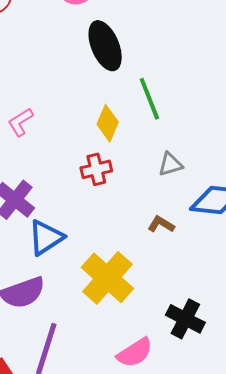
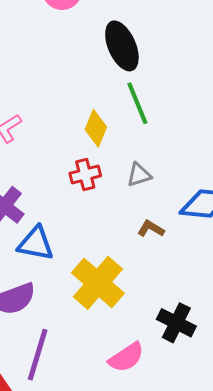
black ellipse: (105, 46) -> (122, 46), moved
gray triangle: (170, 164) -> (139, 175), moved
blue triangle: (46, 238) -> (36, 243), turned 45

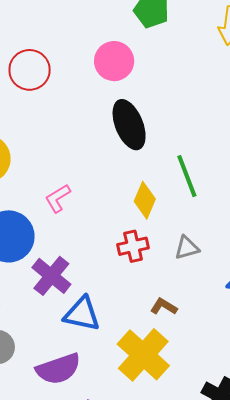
black ellipse: (122, 46) -> (129, 125), moved
brown L-shape: (151, 229) -> (164, 307), moved

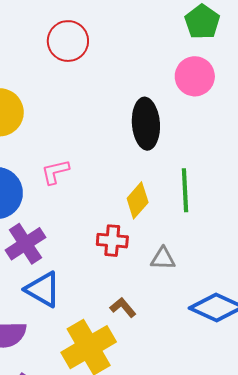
pink circle: (114, 61) -> (195, 76), moved

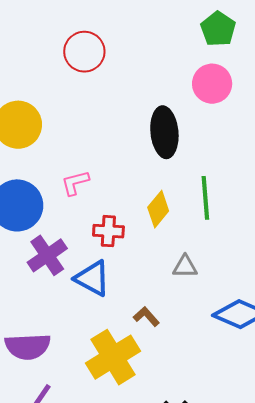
red cross: (112, 241) -> (108, 231), moved
blue triangle: (43, 289) -> (92, 278), moved

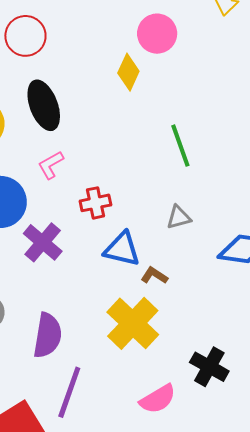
black ellipse: (164, 132) -> (44, 105), moved
yellow diamond: (158, 209) -> (128, 72), moved
blue triangle: (92, 278) -> (122, 249), moved
purple semicircle: (28, 347) -> (48, 335), turned -63

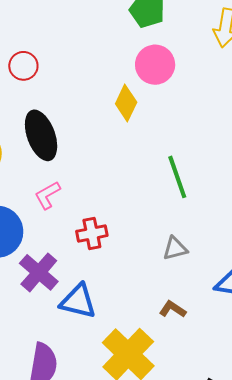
red circle: (25, 36) -> (23, 66), size x0.7
blue triangle: (122, 249) -> (78, 301), moved
brown L-shape: (154, 276) -> (173, 309), moved

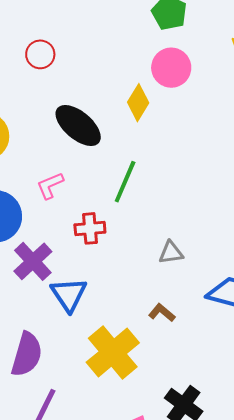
black ellipse: (41, 135) -> (78, 125), moved, turned -36
green line: (177, 177) -> (125, 182), moved, turned 36
blue triangle: (78, 301) -> (69, 294), turned 36

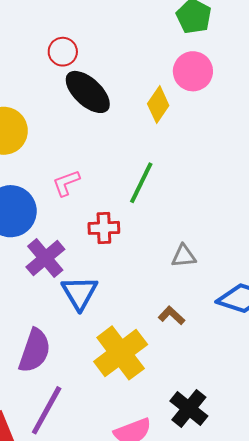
black ellipse: (78, 125) -> (88, 92), moved

